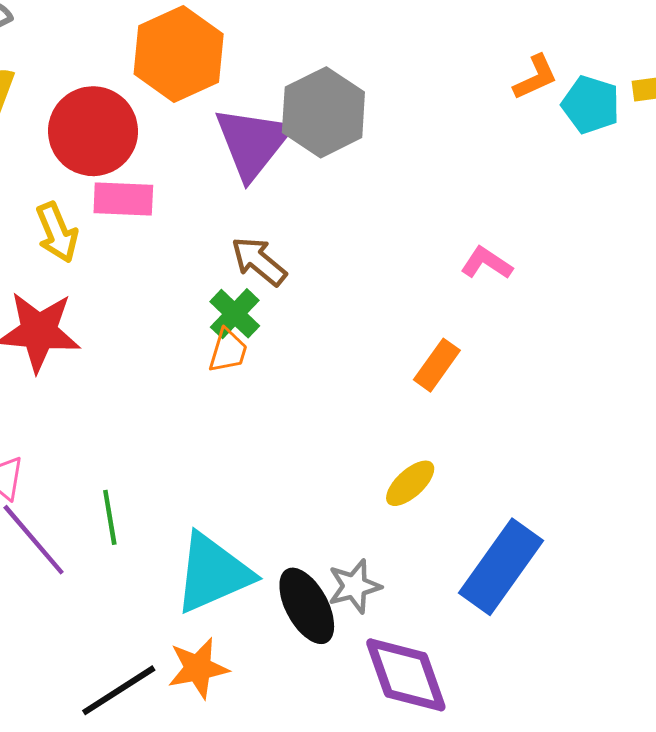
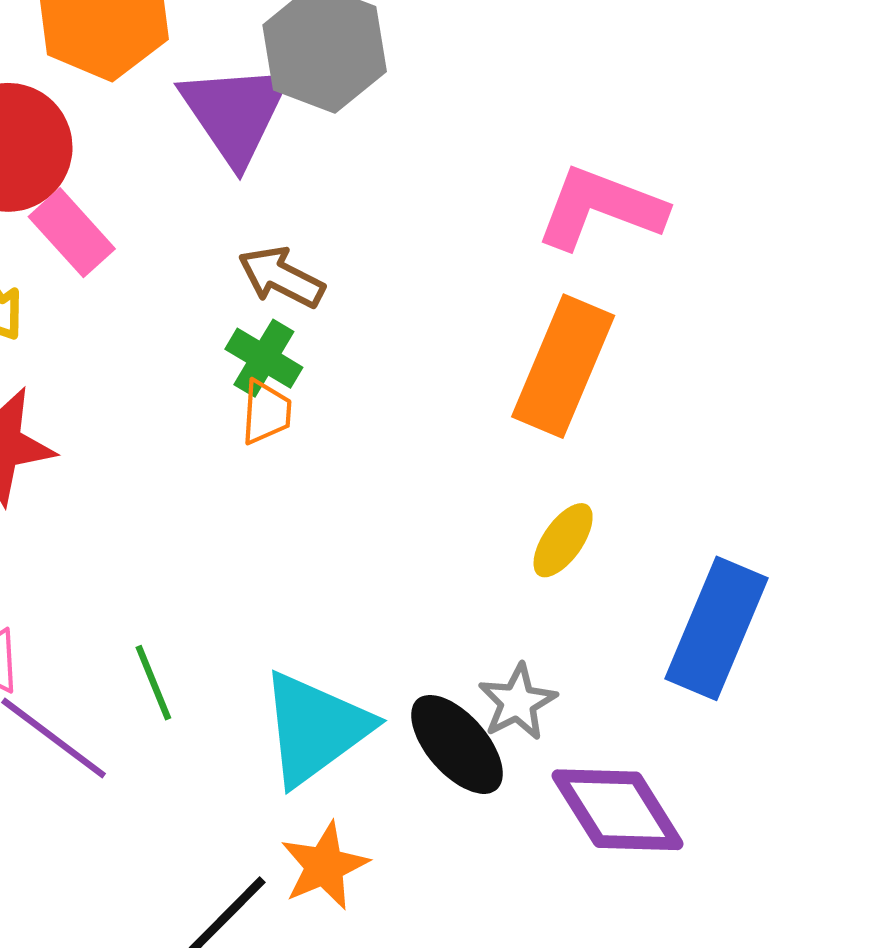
pink rectangle: (123, 199) -> (72, 233), turned 58
pink L-shape: (487, 263) -> (601, 208), size x1.8
orange rectangle: (437, 365) -> (563, 366), size x1.8

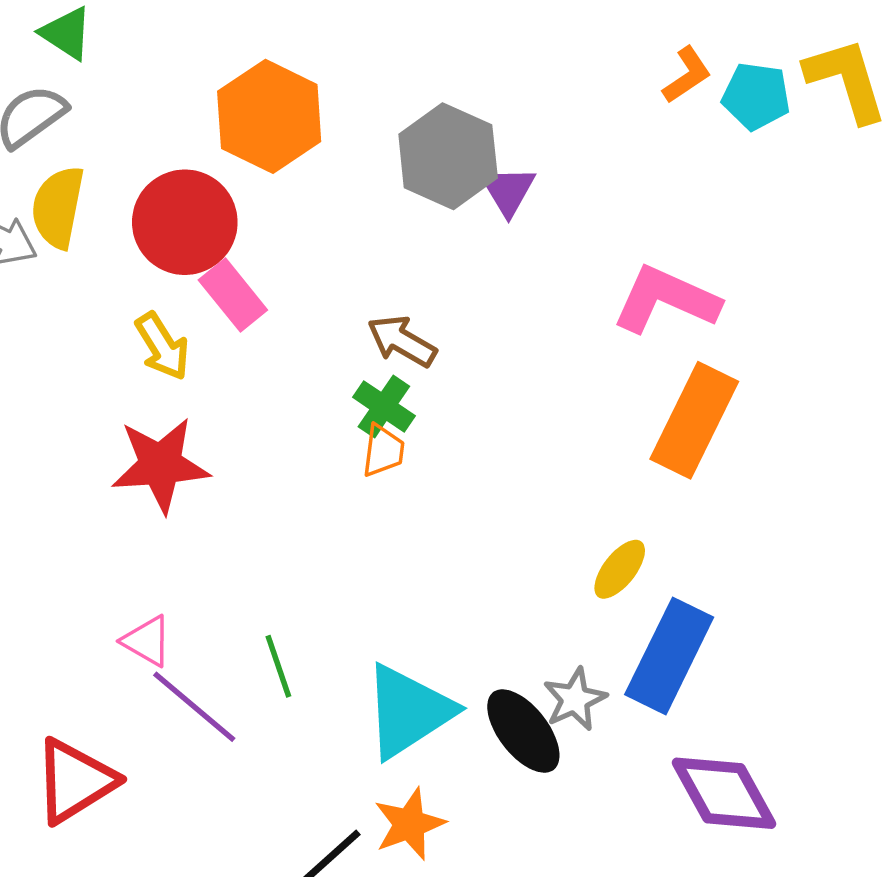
purple triangle: (235, 113) -> (508, 191), moved, size x0.6
orange rectangle: (563, 366) -> (694, 420), moved
blue rectangle: (717, 628) -> (669, 656), moved
purple diamond: (618, 810) -> (724, 793), moved

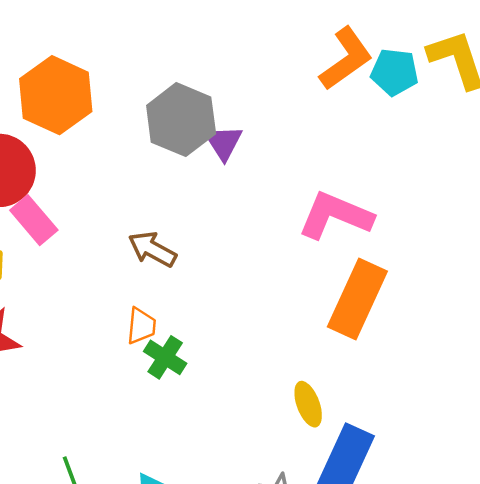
orange L-shape: (687, 75) -> (346, 59), size x1.6
green cross: (384, 406) -> (165, 357), moved
yellow ellipse: (620, 569) -> (308, 404), turned -57

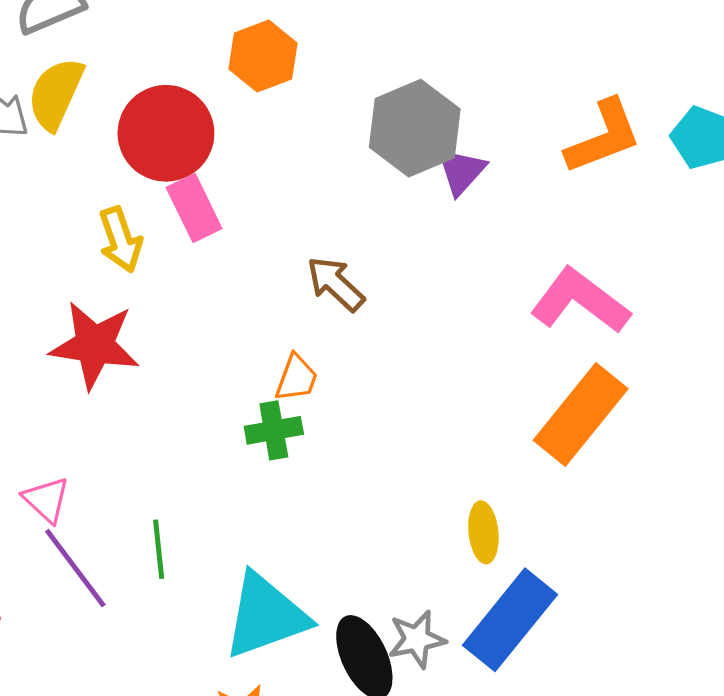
orange L-shape: (346, 59) -> (603, 137), moved
orange hexagon: (56, 95) -> (263, 56), size x0.7
green cross: (165, 357) -> (274, 430), moved, turned 33

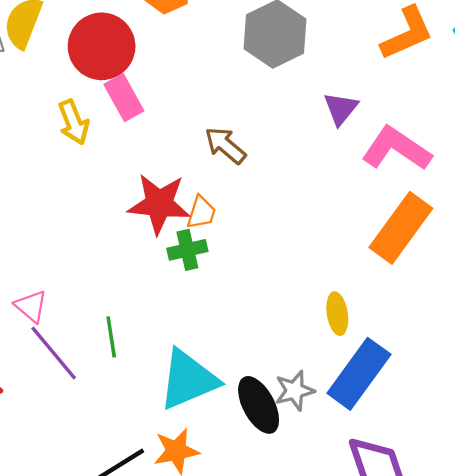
purple triangle: (461, 171) -> (341, 109), moved
red star: (95, 345) -> (159, 204), moved

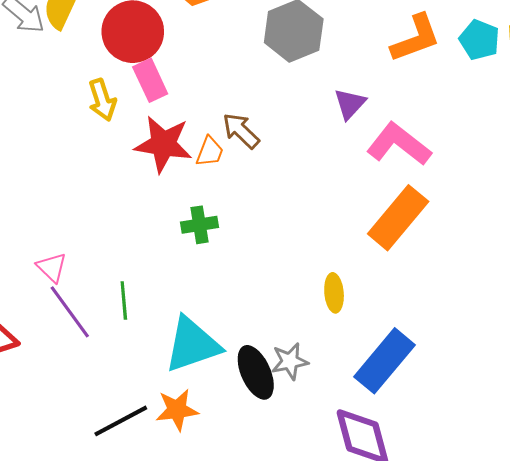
red star: (159, 204) -> (163, 144), moved
orange trapezoid: (201, 213) -> (210, 152), moved
blue rectangle: (359, 374) -> (384, 361), moved

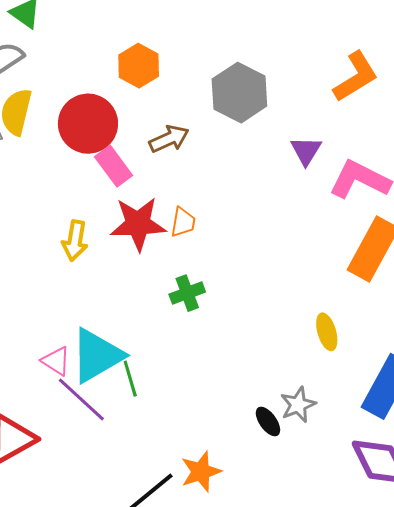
yellow arrow: (102, 100) -> (75, 241), moved, turned 39
brown arrow: (241, 131) -> (169, 139), moved, turned 123
cyan triangle: (192, 345) -> (97, 356), moved
black ellipse: (256, 372) -> (268, 421), size x0.6

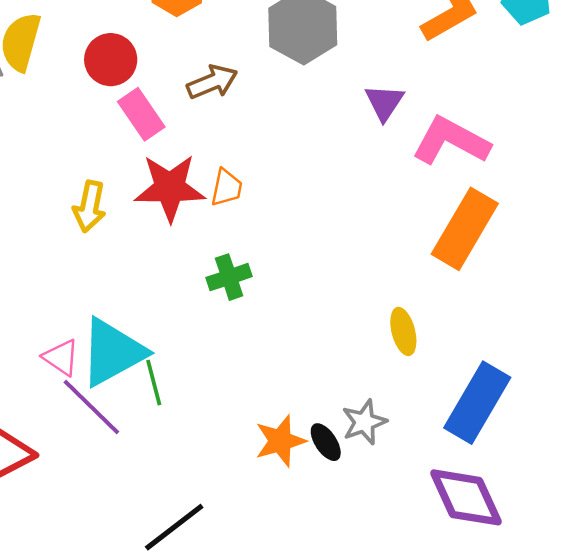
red circle: (88, 124) -> (111, 60), size x0.7
orange star: (201, 472) -> (280, 441), moved

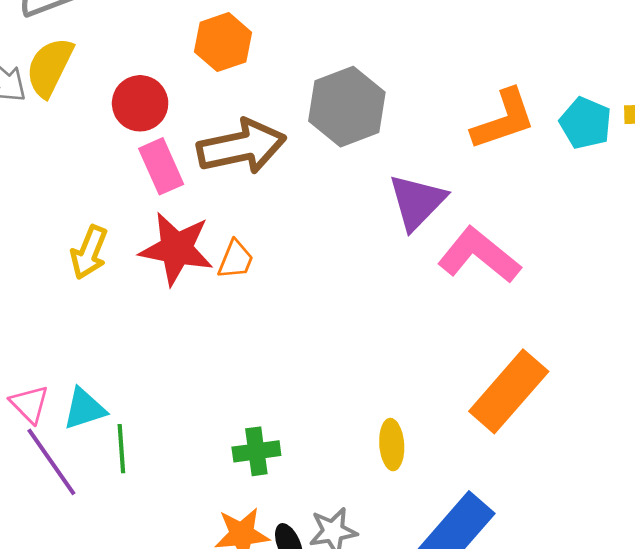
brown arrow: (212, 82) -> (242, 147), size x1.6
purple triangle: (384, 102) -> (417, 202), size x1.4
orange rectangle: (465, 229) -> (509, 391), moved
green cross: (229, 277) -> (256, 451), moved
cyan triangle: (113, 352) -> (84, 409), size x0.6

